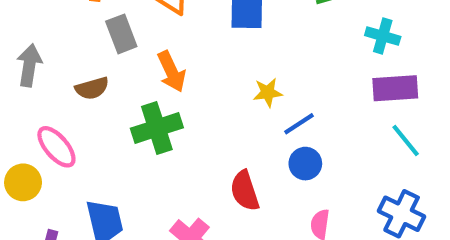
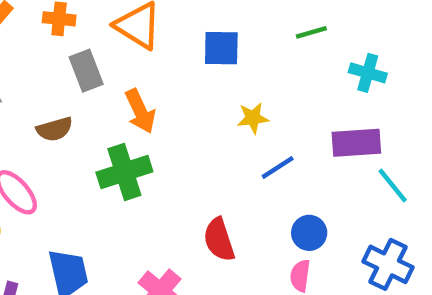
purple rectangle: (395, 88) -> (356, 143), moved
yellow star: (268, 92) -> (253, 118), moved
blue circle: (305, 164) -> (309, 233), moved

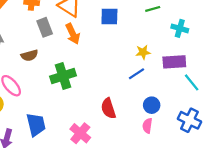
orange arrow: (140, 111) -> (73, 34), moved
yellow star: (253, 118) -> (143, 52), moved

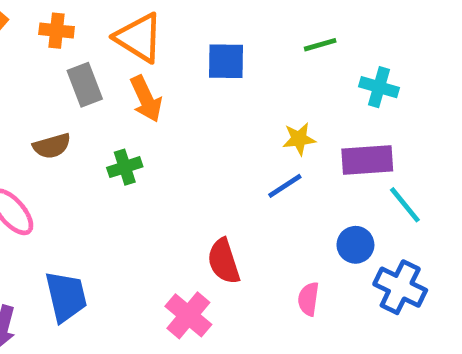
green cross: (63, 76) -> (125, 167), moved, size x0.6
blue circle: (152, 105) -> (355, 245), moved
pink cross: (80, 133) -> (188, 315), moved

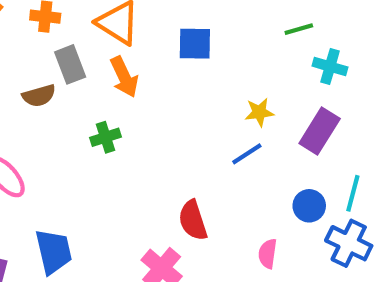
green line: (320, 45) -> (299, 29), moved
brown semicircle: (52, 146) -> (39, 96), moved
purple rectangle: (367, 160) -> (320, 131), turned -54
cyan line: (405, 205) -> (353, 193), moved, turned 54

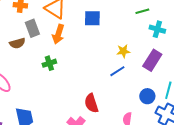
orange arrow: (124, 77) -> (58, 34), turned 42

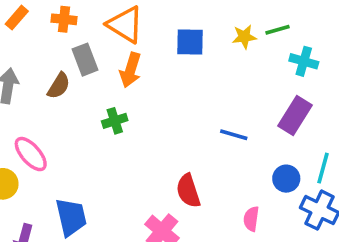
brown semicircle: (17, 43) -> (59, 86), turned -42
yellow star: (123, 51) -> (244, 37), moved
blue line: (117, 71) -> (234, 135), turned 49

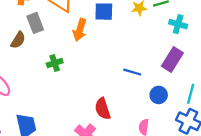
orange arrow: (130, 70) -> (80, 30), moved
blue circle: (286, 179) -> (159, 95), moved

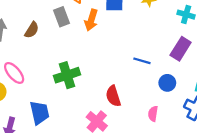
gray rectangle: (35, 23) -> (61, 17), moved
green cross: (55, 63) -> (67, 75), moved, size x1.6

